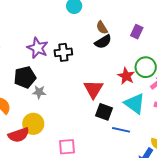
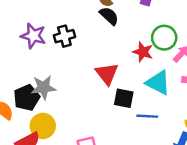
black semicircle: (103, 42) -> (109, 16), turned -96
black pentagon: (25, 77) -> (27, 98), moved
gray star: (39, 92) -> (44, 87), size x1.5

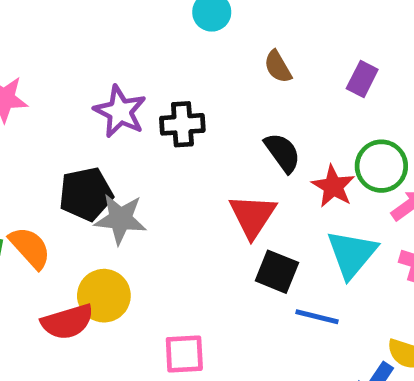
black semicircle: (109, 16) -> (282, 153), moved
cyan triangle: (158, 83) -> (352, 254), turned 32
black pentagon: (27, 98) -> (86, 194), moved

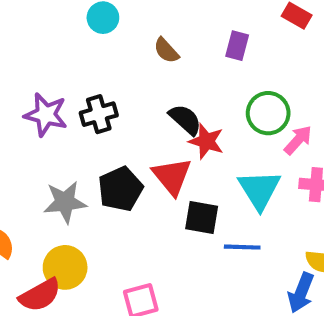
red star: (333, 186) -> (206, 141), moved
black pentagon: (86, 194) -> (120, 189), moved

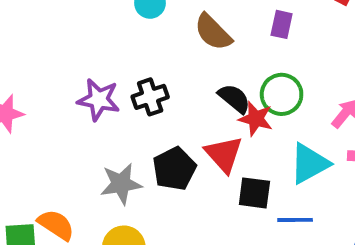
brown semicircle: (166, 50) -> (213, 32), size x1.5
green circle: (268, 113) -> (282, 94), moved
cyan triangle: (259, 190) -> (309, 164), turned 36

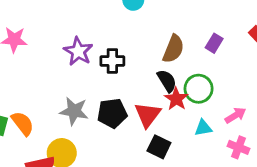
brown semicircle: (213, 32) -> (173, 49), moved, turned -132
cyan triangle: (309, 164) -> (203, 128), moved, size x0.6

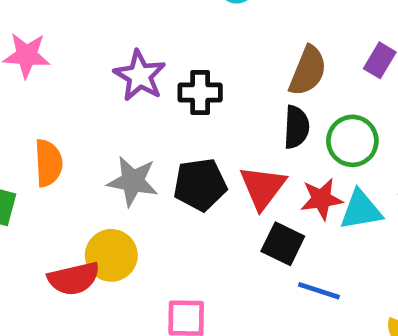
black semicircle: (167, 81) -> (296, 127), turned 35
red star: (176, 99) -> (321, 199), moved, turned 30
orange semicircle: (23, 123) -> (48, 163), moved, turned 35
cyan triangle: (203, 128) -> (361, 210), size x1.4

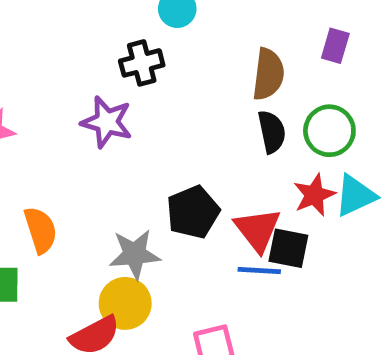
black cross: (200, 92) -> (142, 63), moved
gray star: (133, 181) -> (135, 254), moved
red triangle: (263, 187) -> (258, 230), moved
blue line: (319, 291) -> (259, 270), moved

